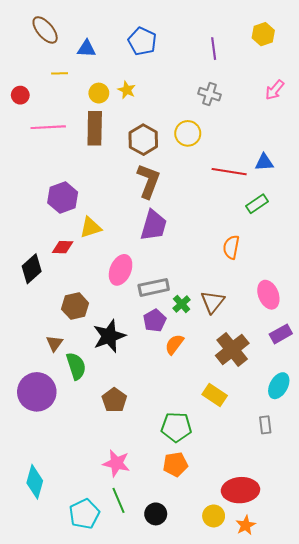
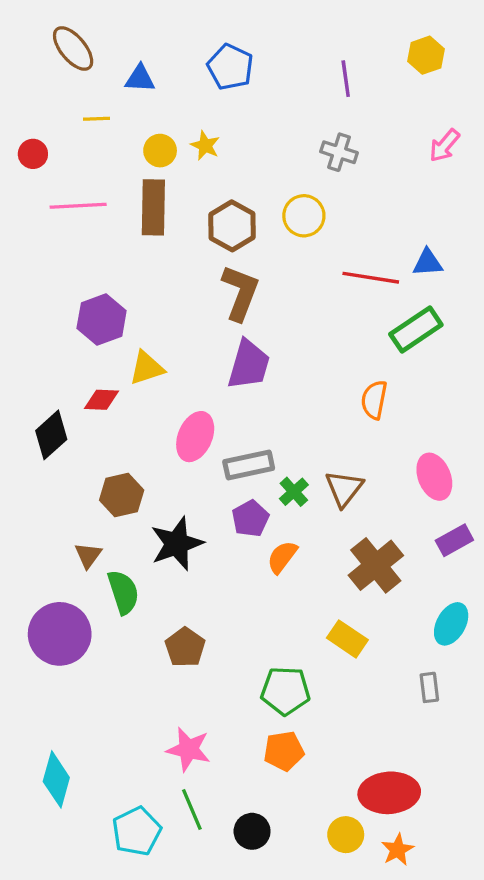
green rectangle: (257, 204) -> (416, 330), size x1.4

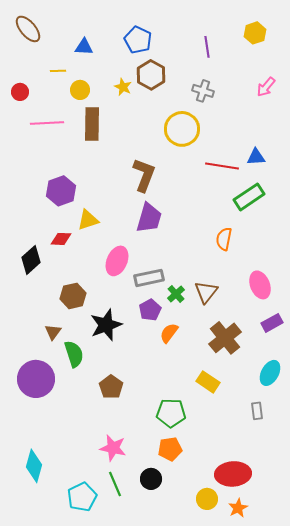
brown ellipse: (73, 49) -> (28, 29), moved
yellow circle: (160, 151) -> (80, 90), moved
yellow circle: (304, 216) -> (182, 129), size x1.4
brown hexagon: (232, 226) -> (151, 75), moved
black circle: (252, 831) -> (151, 479), moved

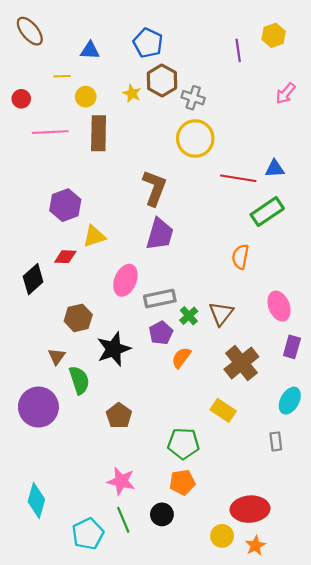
purple line: (207, 47) -> (238, 50), moved
gray cross: (203, 91) -> (193, 98), moved
purple rectangle: (272, 323) -> (292, 347), turned -45

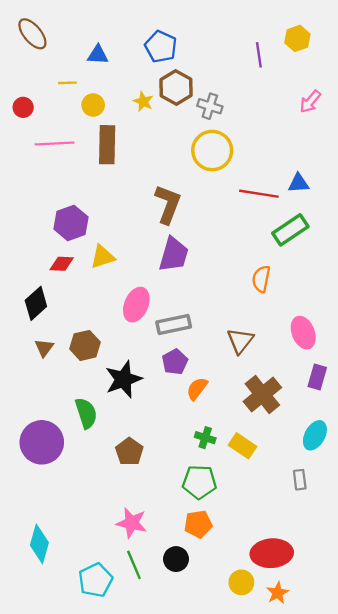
red diamond: (65, 257) -> (62, 264), moved
green cross: (189, 316) -> (205, 438), moved, turned -30
brown triangle: (57, 357) -> (44, 348), moved

